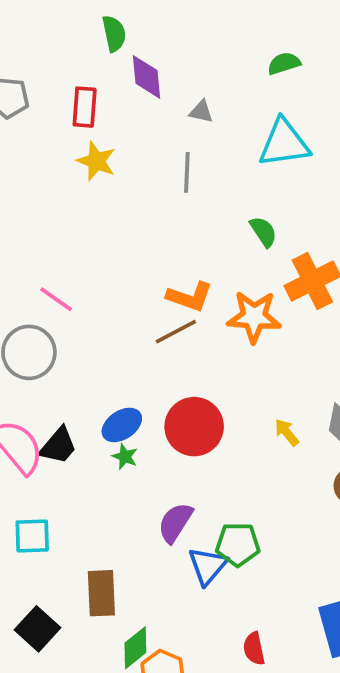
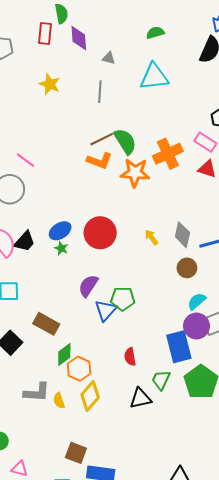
red rectangle: (85, 107) -> (45, 33), moved
green semicircle: (263, 232) -> (125, 141), moved, size x1.5
brown line: (176, 332) -> (102, 139), moved
brown rectangle: (101, 593) -> (46, 324), turned -60

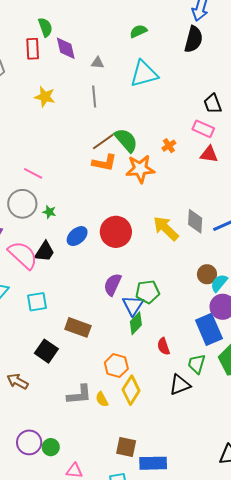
orange cross: (168, 154) -> (169, 146), size x0.5
yellow arrow: (151, 237) -> (166, 228), size x1.8
green star: (61, 248) -> (49, 212), moved
brown circle: (187, 268) -> (207, 274), moved
green diamond: (64, 355) -> (136, 323), moved

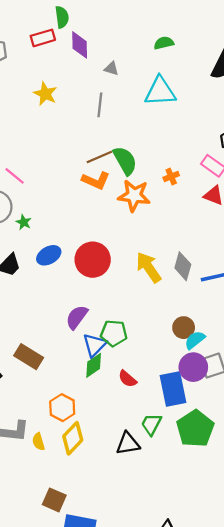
red rectangle: (33, 49) -> (43, 38), turned 65
red semicircle: (164, 346) -> (127, 379), moved, turned -42

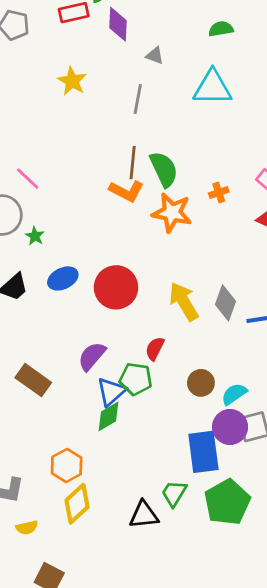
brown line: (99, 157) -> (133, 163), turned -65
brown circle: (184, 328) -> (201, 383), moved
brown rectangle: (29, 357) -> (33, 380), moved
red semicircle: (127, 379) -> (155, 349), moved, turned 72
yellow semicircle: (38, 442) -> (27, 528), moved, turned -90

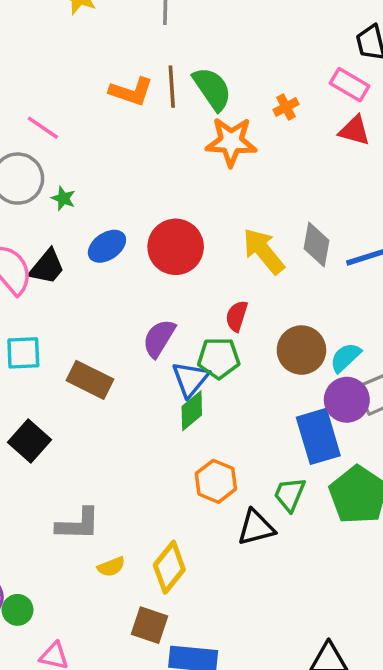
orange L-shape: (127, 191) -> (131, 92), moved
brown circle: (201, 383) -> (301, 350), size x1.4
orange hexagon: (67, 466) -> (216, 481), moved
yellow diamond: (77, 504) -> (169, 567), moved

